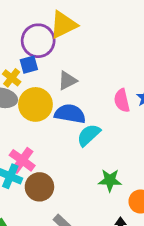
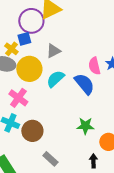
blue semicircle: (70, 114) -> (84, 84), moved, turned 40
cyan semicircle: (89, 135) -> (55, 79), moved
pink cross: (22, 160) -> (18, 98), moved

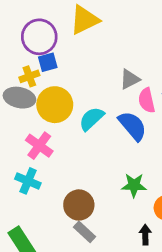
purple circle: (31, 21) -> (39, 37), moved
yellow cross: (11, 49) -> (29, 76), turned 32
gray triangle: (53, 51) -> (130, 79), moved
brown circle: (32, 131) -> (79, 205), moved

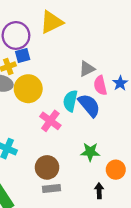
cyan semicircle: (92, 119) -> (70, 101), moved, turned -35
pink cross: (39, 146) -> (50, 121), moved
gray rectangle: (84, 232) -> (51, 188), turned -49

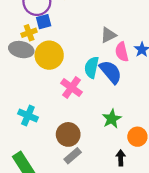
green star: (90, 152) -> (112, 119), turned -30
gray rectangle: (51, 188) -> (73, 156), turned -35

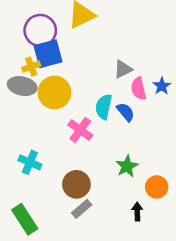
blue square: (44, 22) -> (48, 54), size x1.6
blue semicircle: (111, 72) -> (126, 112), size x0.7

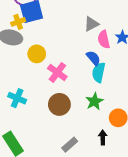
yellow circle: (54, 92) -> (37, 54), moved, size x0.7
cyan semicircle: (104, 107) -> (99, 72), moved
brown circle: (76, 184) -> (59, 104), moved
gray rectangle: (82, 209) -> (70, 145), moved

